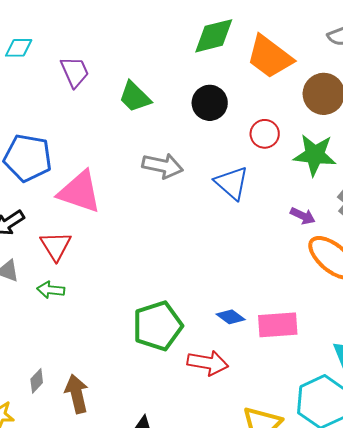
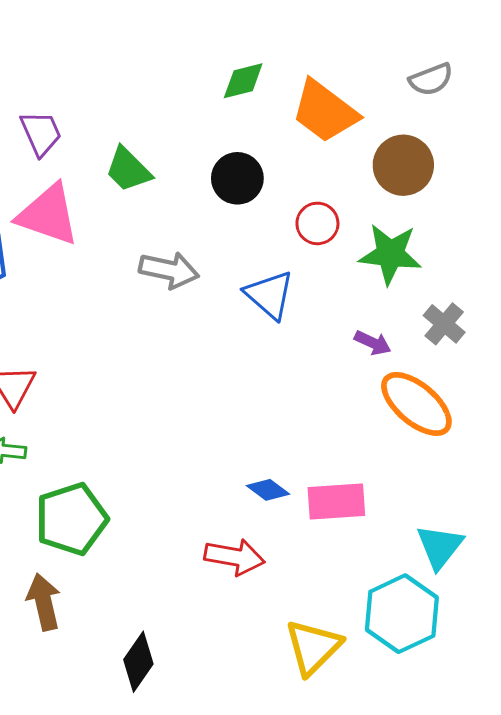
green diamond: (214, 36) -> (243, 81), size x0.7
pink triangle: (80, 192) -> (48, 215), moved
green pentagon: (158, 326) -> (71, 519), moved

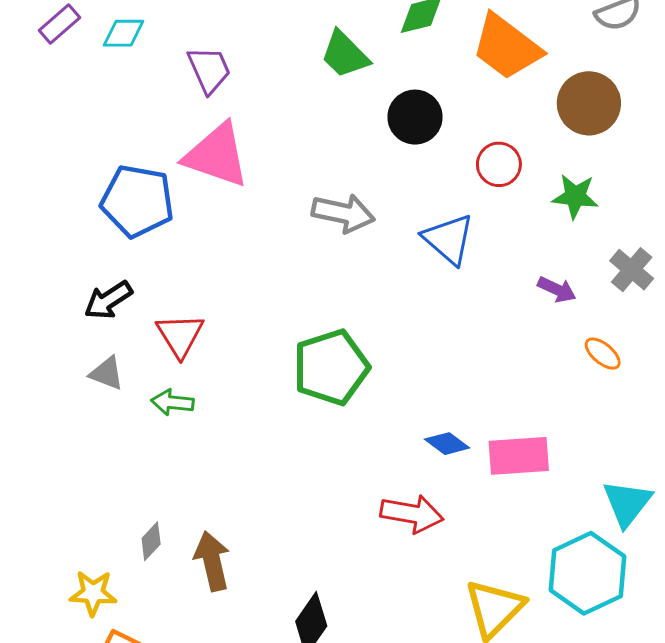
green trapezoid: (128, 170) -> (345, 55), moved
green star: (390, 254) -> (575, 196), size x0.7
orange ellipse: (416, 404) -> (603, 354), size x0.5
green pentagon: (71, 519) -> (331, 367), moved

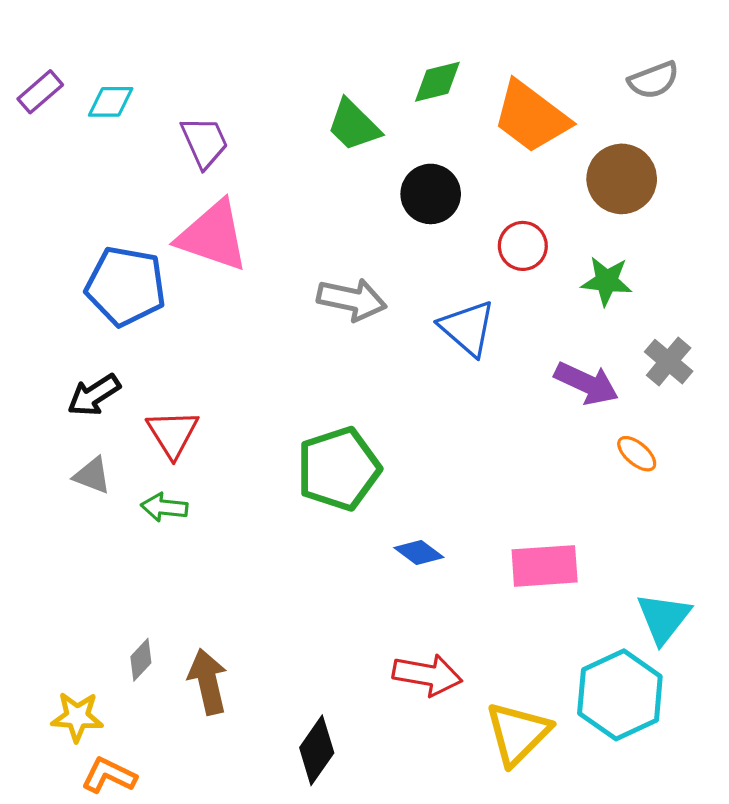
purple arrow: (557, 289) -> (586, 383), size x1.5
blue diamond: (447, 444) -> (419, 553), moved
red arrow: (412, 514) -> (427, 675), moved

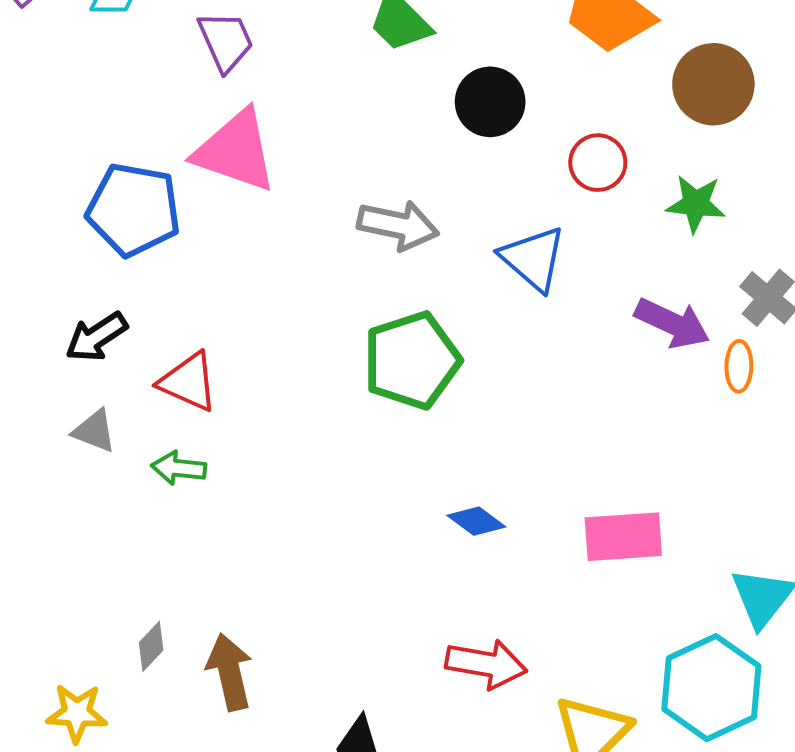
red triangle: (173, 434) -> (188, 382), turned -34
orange ellipse: (637, 454) -> (739, 366), moved, turned 51
green pentagon: (338, 469) -> (412, 360), moved

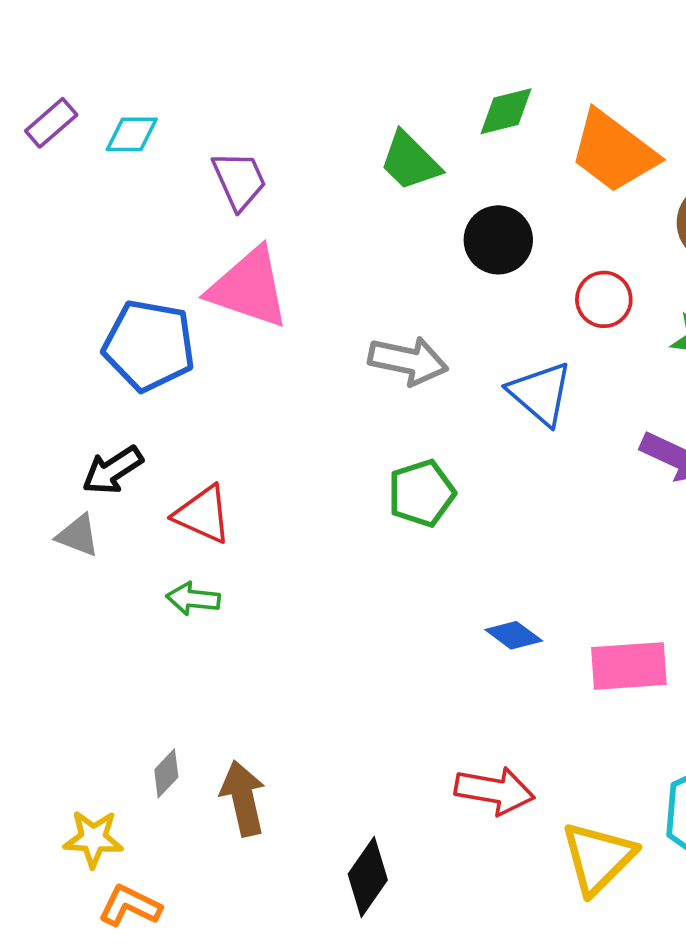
green pentagon: (412, 360) -> (422, 493), size x0.7
gray triangle: (94, 431) -> (78, 535), moved
blue diamond: (476, 521) -> (514, 635), moved

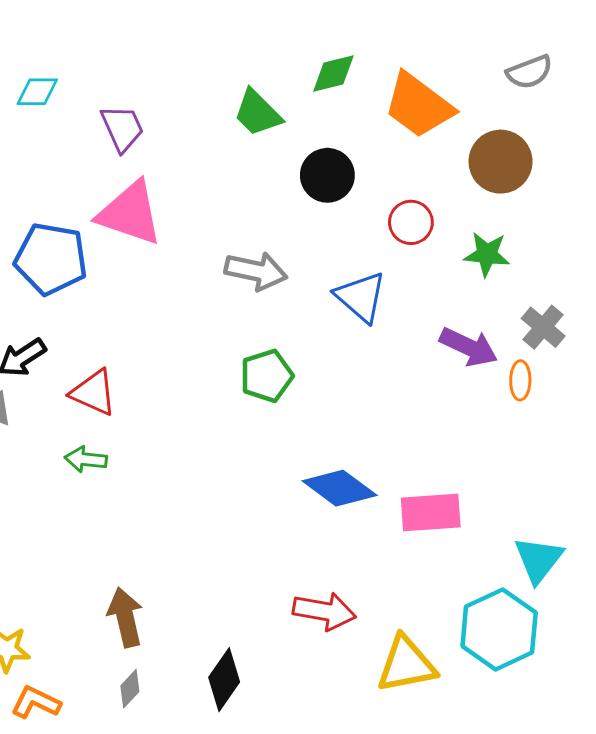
blue diamond: (514, 635) -> (340, 488), size x1.6
gray diamond: (166, 773) -> (130, 689), moved
yellow triangle: (598, 858) -> (406, 664), turned 34

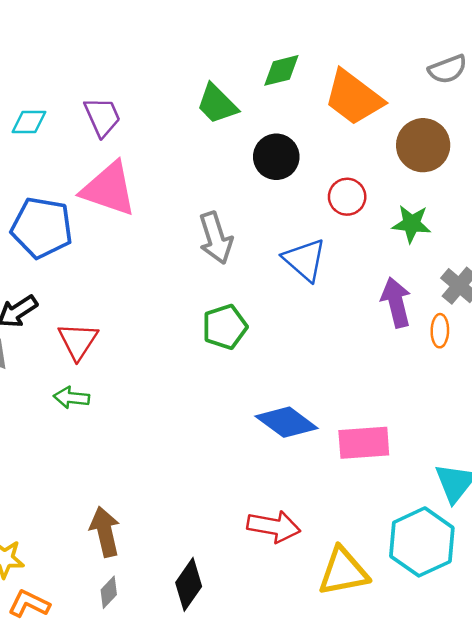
cyan diamond: (37, 92) -> (29, 122), moved
gray arrow: (256, 271) -> (216, 238), turned 60
purple arrow: (469, 347) -> (396, 302), turned -129
red triangle: (93, 393) -> (78, 341), turned 39

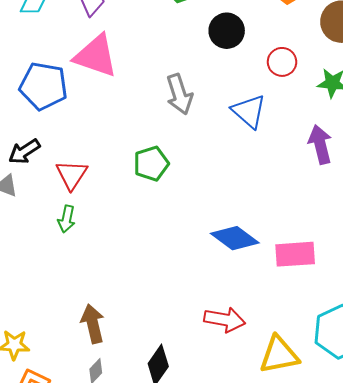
green pentagon: (225, 327) -> (151, 164), moved
green arrow: (71, 398) -> (67, 219), turned -84

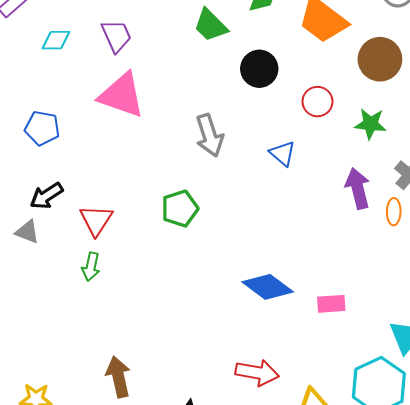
blue pentagon: (43, 86) -> (42, 128), moved, size x0.7
blue triangle: (249, 111) -> (283, 153), size x0.7
pink rectangle: (295, 254) -> (331, 304), size x0.7

